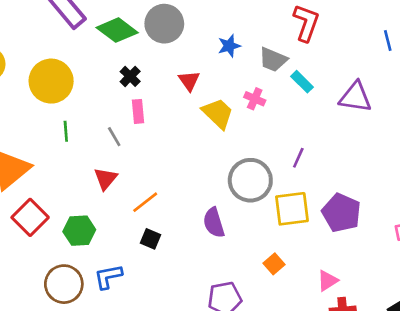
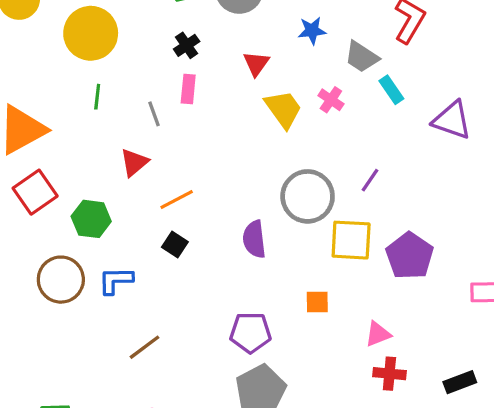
orange square: (274, 264) -> (317, 302), turned 30

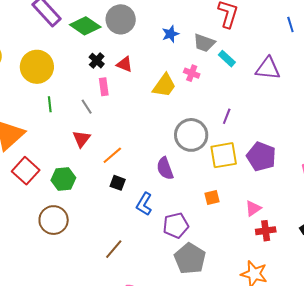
red triangle: (256, 63) -> (125, 64), moved, turned -30
yellow trapezoid: (283, 109) -> (164, 85), turned 84
blue L-shape: (116, 280) -> (144, 204), moved, turned -45

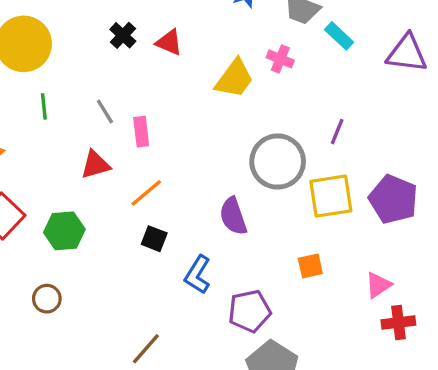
pink rectangle: (104, 87) -> (141, 132), moved
red triangle: (81, 139) -> (95, 165), turned 36
brown circle: (54, 220) -> (47, 299), size x0.6

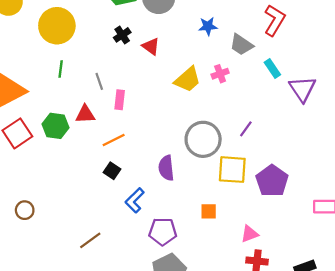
cyan rectangle: (339, 36) -> (272, 68), moved
purple triangle: (407, 53) -> (302, 89), turned 36
pink cross: (280, 59) -> (220, 74), turned 35
green hexagon: (64, 231) -> (55, 126), moved
brown circle: (47, 299) -> (25, 210), moved

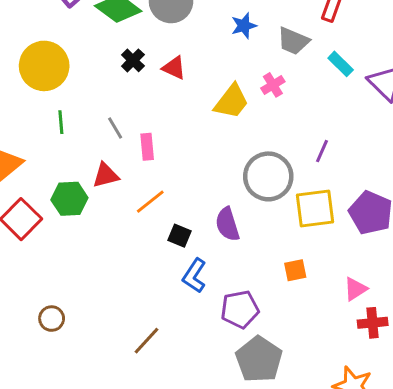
black square: (112, 171) -> (179, 236), moved

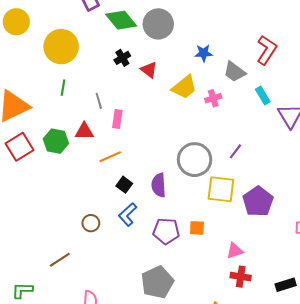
yellow trapezoid: (232, 102) -> (184, 87), moved
purple pentagon: (240, 309) -> (166, 231), moved
brown circle: (52, 319) -> (91, 223), moved
brown line: (147, 341) -> (60, 260), moved

